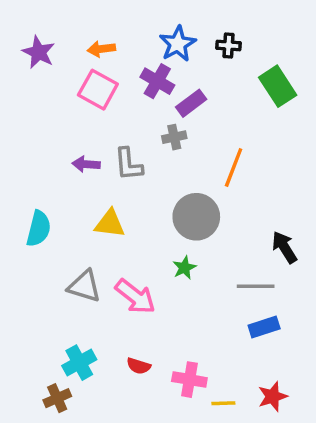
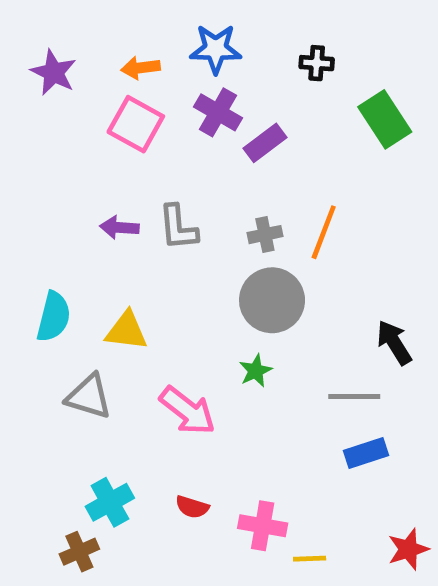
blue star: (178, 44) -> (216, 49), moved, turned 30
gray cross: (174, 137) -> (265, 235), moved
yellow triangle: (110, 224) -> (126, 331), moved
gray triangle: (84, 286) -> (89, 397), moved
red star: (273, 396) -> (408, 549), moved

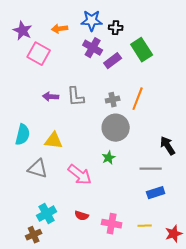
black cross: (317, 63) -> (116, 28), moved
green rectangle: (385, 119) -> (142, 50), moved
pink square: (136, 124) -> (39, 54), moved
yellow line: (310, 559) -> (145, 226), moved

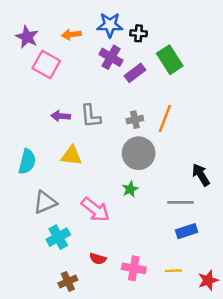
yellow triangle: (54, 141) -> (71, 156), moved
gray triangle: (38, 169) -> (45, 202), turned -40
cyan cross: (47, 214) -> (58, 237), moved
brown cross: (34, 235) -> (68, 281), moved

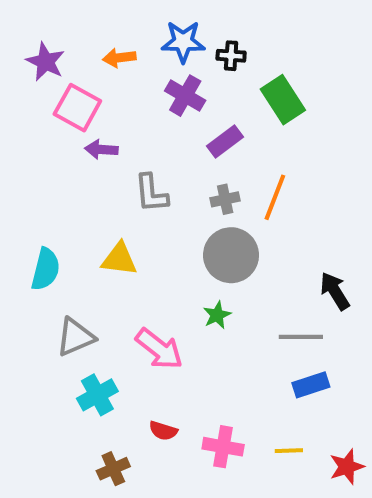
purple rectangle: (135, 73) -> (225, 141), moved
purple arrow: (61, 116) -> (101, 149), moved

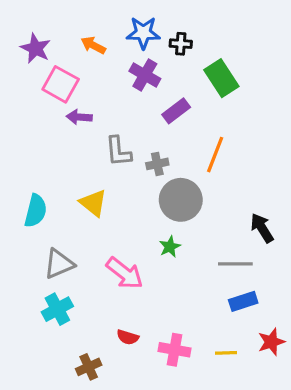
orange arrow: (119, 58) -> (93, 45), turned 35
gray cross: (225, 199) -> (157, 164), moved
yellow triangle: (119, 259) -> (93, 203), turned 32
cyan cross: (97, 395) -> (57, 309), moved
red star: (347, 467) -> (271, 342), moved

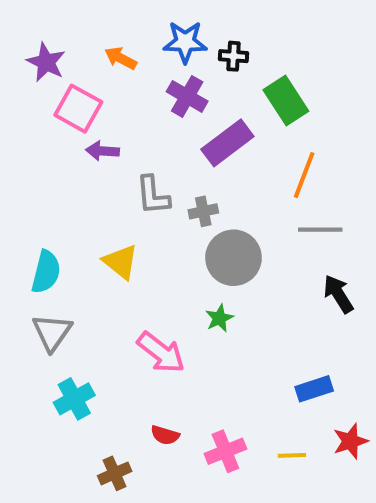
purple rectangle: (176, 111) -> (227, 143), size x1.4
orange line: (215, 155) -> (304, 175), moved
gray triangle: (59, 264) -> (52, 332), moved, turned -32
gray line: (235, 264) -> (320, 230), moved
pink cross: (174, 350) -> (225, 451), turned -32

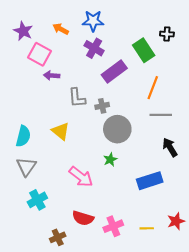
black cross: (233, 56) -> (167, 34), moved
blue rectangle: (314, 389) -> (150, 181), moved, size x1.4
red semicircle: (165, 435) -> (83, 218), size x1.5

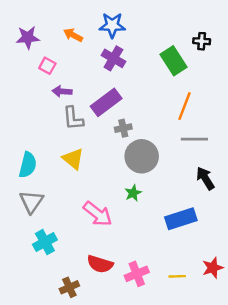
purple star: (23, 31) -> (28, 38), turned -30
pink square: (39, 54) -> (47, 66), size x0.6
purple rectangle: (114, 71) -> (106, 102), moved
gray L-shape: (77, 98) -> (73, 118), moved

